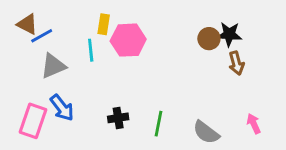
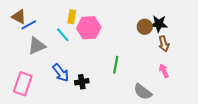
cyan line: (91, 50) -> (63, 35), turned -35
blue arrow: (62, 108) -> (61, 73), moved
green line: (159, 124) -> (116, 65), moved
pink arrow: (254, 124) -> (164, 71), moved

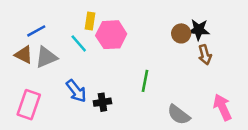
brown triangle: (19, 17) -> (24, 55), moved
pink arrow: (164, 71) -> (222, 107), moved, size x1.5

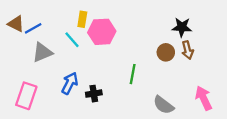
brown circle: (181, 33) -> (166, 52), moved
brown triangle: (24, 55) -> (16, 24), moved
blue arrow: (76, 91) -> (70, 83), turned -115

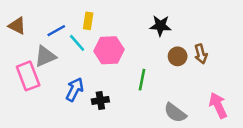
black star: (182, 27) -> (160, 26), moved
blue line: (33, 28) -> (56, 31), moved
pink hexagon: (102, 32) -> (109, 50), moved
pink rectangle: (26, 96) -> (28, 76), moved, turned -40

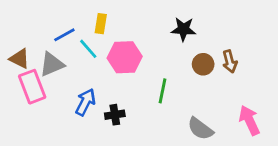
brown triangle: (17, 26) -> (20, 59), moved

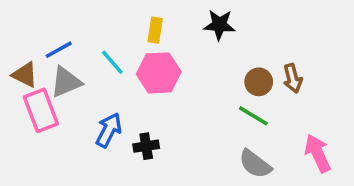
yellow rectangle: (101, 24) -> (155, 30), moved
black star: (183, 29) -> (219, 25), moved
blue line: (64, 35) -> (59, 50), moved
green line: (162, 91) -> (253, 116), moved, turned -70

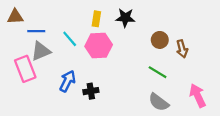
black star: (219, 25) -> (125, 18), moved
blue line: (59, 50) -> (36, 31), turned 30
brown triangle: (25, 75) -> (15, 17), moved, turned -30
brown circle: (259, 82) -> (160, 40), moved

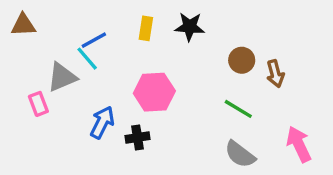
blue line: (36, 31) -> (94, 40), moved, turned -30
cyan line: (70, 39) -> (87, 59), moved
pink hexagon: (99, 46) -> (154, 92), moved
pink rectangle: (25, 69) -> (38, 104), size x0.6

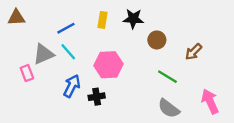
cyan line: (87, 59) -> (68, 52), moved
brown circle: (242, 60) -> (157, 40), moved
brown arrow: (275, 74) -> (193, 52), turned 60

